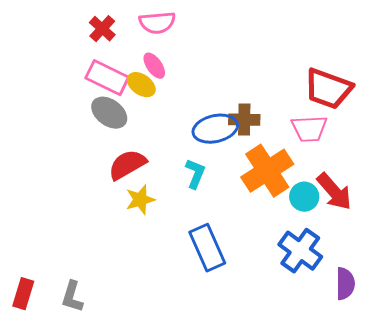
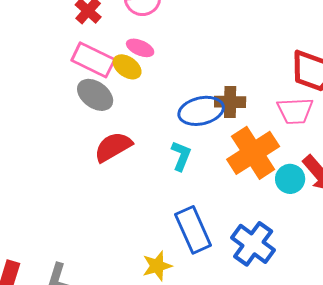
pink ellipse: (154, 66) -> (140, 48), turned -32
yellow star: (140, 200) -> (157, 266), moved
blue cross: (300, 251) -> (253, 244), moved

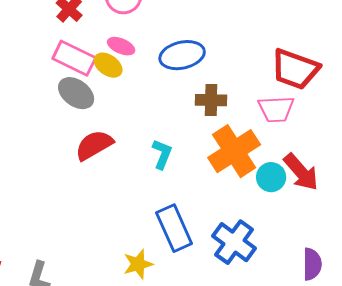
blue ellipse: (201, 111) -> (182, 55), moved

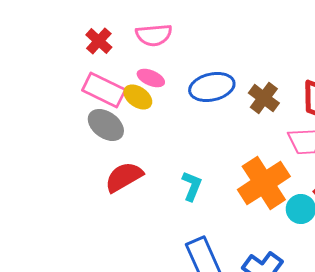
brown cross: (211, 100) -> (264, 98), moved, turned 36

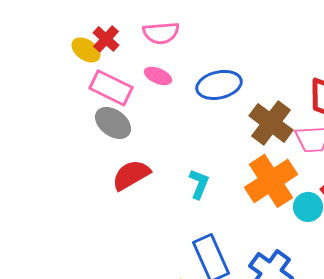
yellow ellipse: (138, 97) -> (86, 50), moved
brown cross: (264, 98) -> (271, 123), moved, size x1.4

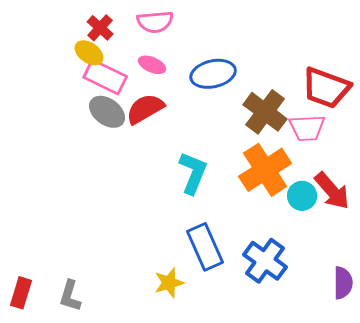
yellow ellipse: (86, 50) -> (89, 53), moved
red semicircle: (131, 175) -> (145, 109), moved
cyan L-shape: (199, 184) -> (193, 173), size x1.4

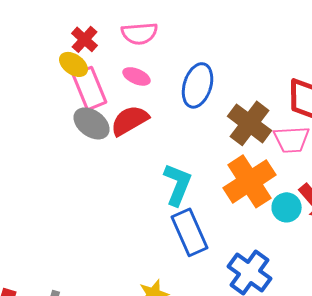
blue ellipse: (213, 74) -> (198, 85), turned -60
pink rectangle: (105, 77) -> (90, 88), turned 42
blue rectangle: (205, 247) -> (190, 232), moved

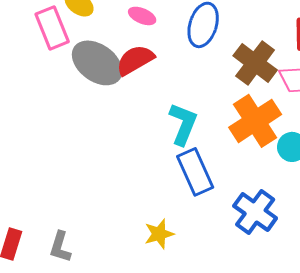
pink rectangle: (90, 88) -> (52, 28), moved
gray ellipse: (92, 123) -> (97, 63), size x1.4

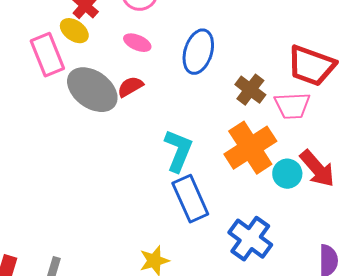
red semicircle: (135, 60) -> (130, 87), size x0.7
brown cross: (255, 63) -> (250, 90), size x0.7

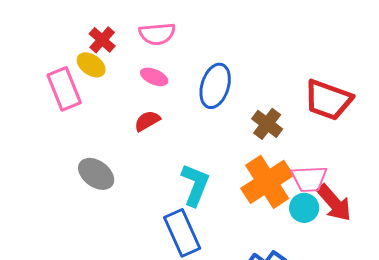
gray ellipse: (92, 90) -> (96, 174), moved, size x0.7
pink trapezoid: (292, 106) -> (309, 179), moved
blue rectangle: (190, 199) -> (182, 233), moved

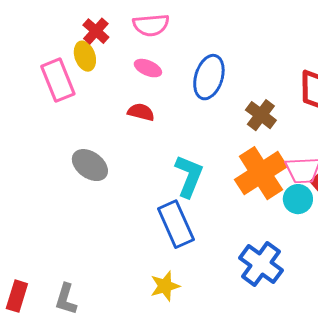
yellow ellipse: (91, 65) -> (85, 56), turned 36
red semicircle: (147, 121) -> (141, 112), turned 44

